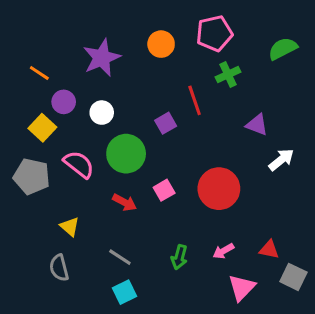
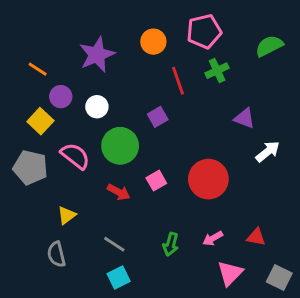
red line: (195, 100) -> (178, 81), moved
yellow triangle: (70, 227) -> (67, 215), turned 42
gray square: (293, 277) -> (279, 278), moved

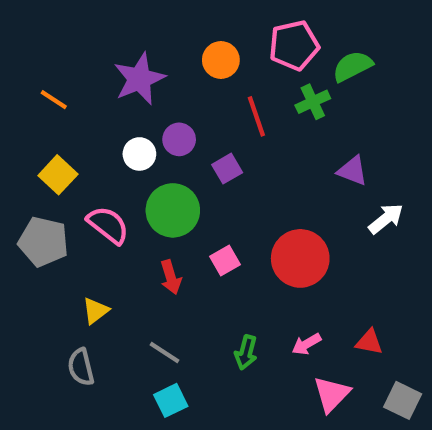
green semicircle: (269, 46) -> (352, 66), moved
purple circle: (61, 97) -> (179, 139), moved
red arrow: (119, 192) -> (171, 277), turned 45

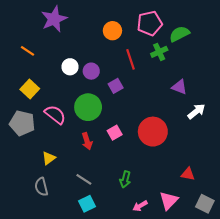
purple star: (139, 79) -> (54, 19), moved
white circle: (139, 154) -> (70, 67), moved
pink arrow: (307, 344) -> (140, 206), moved

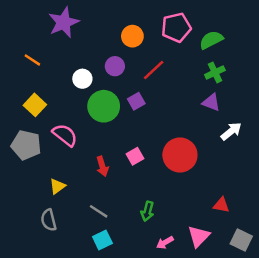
green cross: (159, 52) -> (215, 72), moved
red line: (131, 59) -> (154, 70), turned 66
purple circle: (91, 71) -> (115, 66), moved
green circle: (88, 107) -> (104, 106), moved

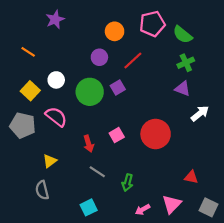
purple star: (64, 22) -> (55, 19), size x0.7
green semicircle: (211, 40) -> (183, 35), turned -114
white circle: (82, 79) -> (56, 80), moved
gray line: (99, 211) -> (97, 172), moved

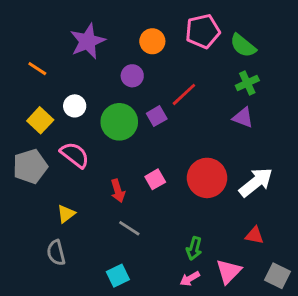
purple star: (55, 19) -> (88, 41), moved, size x1.4
red line: (133, 60) -> (184, 94), moved
white arrow: (200, 113) -> (256, 182), moved, size x1.4
gray pentagon: (23, 125) -> (30, 166), turned -30
green arrow: (127, 183) -> (194, 248), moved

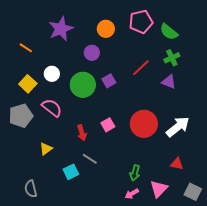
red line: (184, 94) -> (141, 68), moved
gray semicircle: (56, 253) -> (31, 189), moved
cyan square: (118, 276) -> (71, 172), moved

